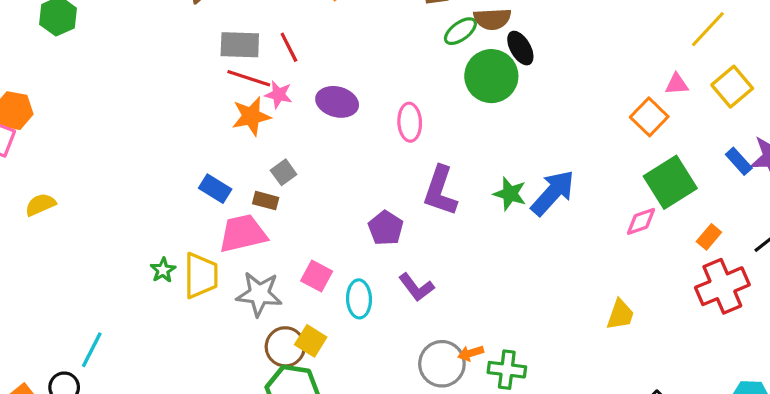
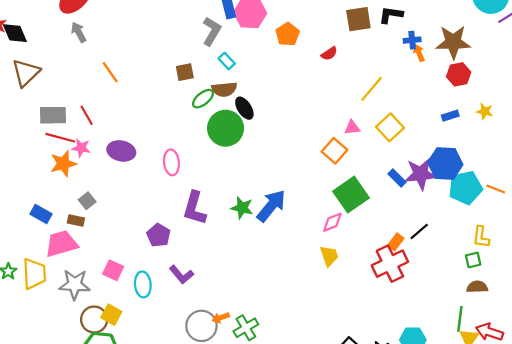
orange rectangle: (709, 237) -> (396, 242), moved
yellow trapezoid: (620, 315) -> (329, 256), moved, turned -35
green cross: (507, 370) -> (246, 328), turned -35

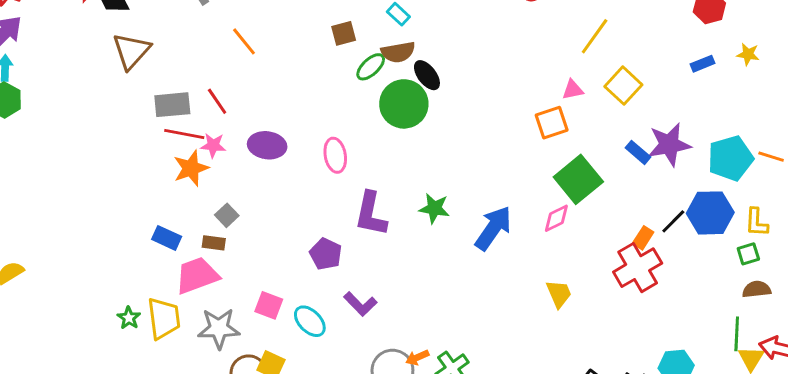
orange square: (334, 151) -> (552, 123), turned 35
blue hexagon: (445, 163) -> (710, 213), moved
blue arrow: (271, 206) -> (493, 228), moved
yellow trapezoid: (329, 256) -> (559, 294), moved
cyan ellipse: (143, 284) -> (310, 321), turned -35

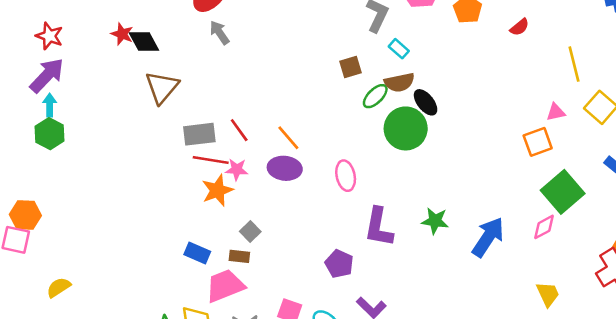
yellow line: (595, 36) -> (574, 64), turned -48
orange line: (244, 41) -> (288, 138), moved

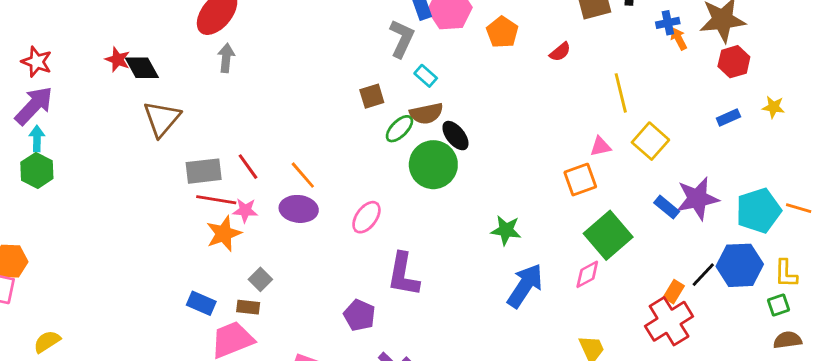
gray arrow: (219, 33) -> (226, 58), turned 40
pink ellipse: (346, 176) -> (366, 217), turned 48
green star: (435, 221) -> (506, 230), moved

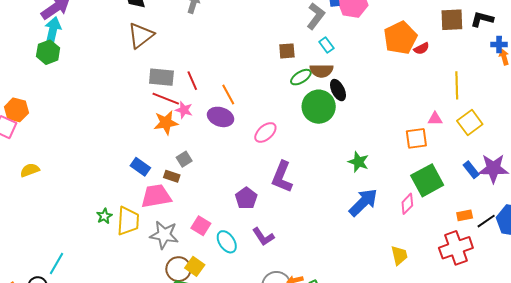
orange pentagon: (502, 32) -> (400, 38), moved, size x1.5
cyan arrow: (37, 139) -> (53, 30), size x1.5
pink diamond: (587, 274) -> (407, 204), turned -30
orange rectangle: (674, 292) -> (465, 215), moved, turned 35

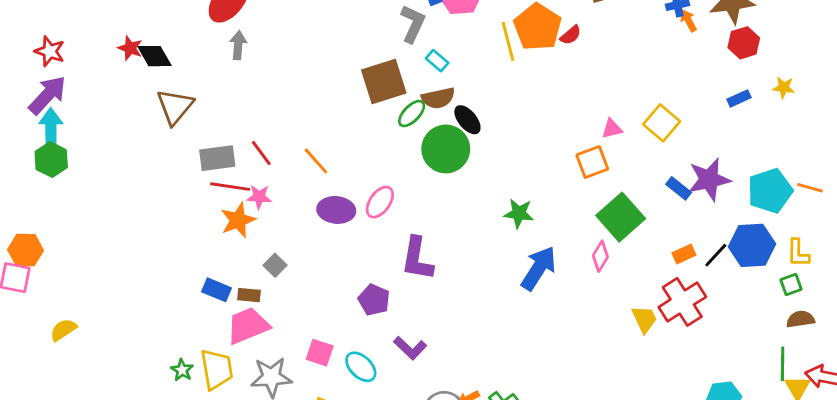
brown square: (287, 51) -> (384, 82), size x1.8
yellow line: (457, 85) -> (508, 41), moved
purple ellipse: (221, 117) -> (336, 210), moved
brown rectangle: (172, 176) -> (249, 295), moved
yellow trapezoid: (399, 255) -> (644, 319), moved

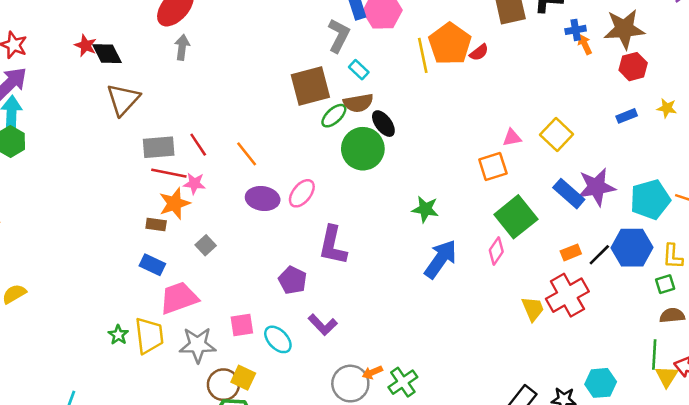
blue rectangle: (679, 188) -> (569, 194), size x1.4
brown rectangle: (249, 295) -> (156, 225), moved
pink square: (320, 353) -> (242, 325), turned -30

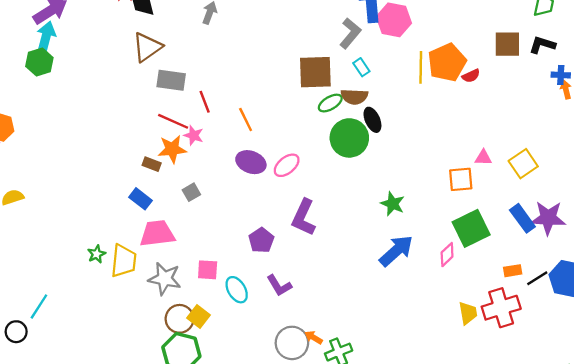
gray rectangle: (159, 147) -> (171, 80), moved
orange arrow: (372, 372) -> (314, 337), turned 42

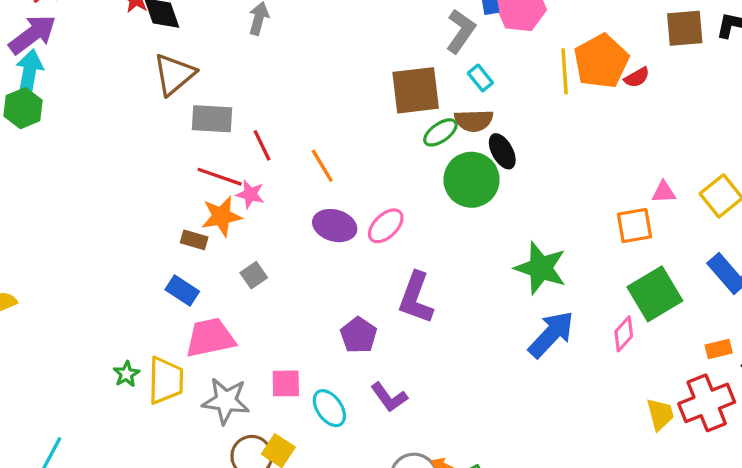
green star: (393, 204) -> (541, 268), size x1.5

